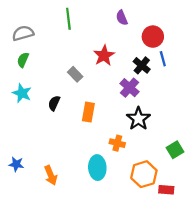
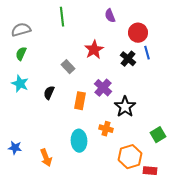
purple cross: (130, 88) -> (103, 88), moved
cyan ellipse: (97, 168) -> (79, 141), moved

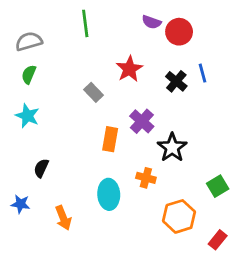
purple semicircle: (110, 16) -> (151, 22), turned -48
red circle: (138, 33) -> (179, 32), moved
black semicircle: (49, 93) -> (41, 168), moved
red rectangle: (150, 171) -> (218, 240), moved, turned -56

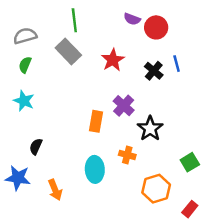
gray rectangle: (94, 92) -> (68, 52), moved, size x1.5
blue star: (21, 204) -> (18, 178), size x1.5

